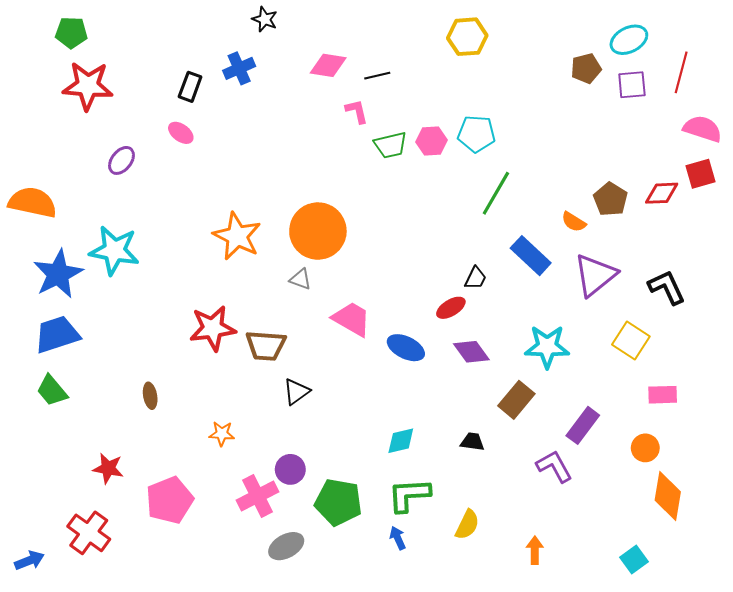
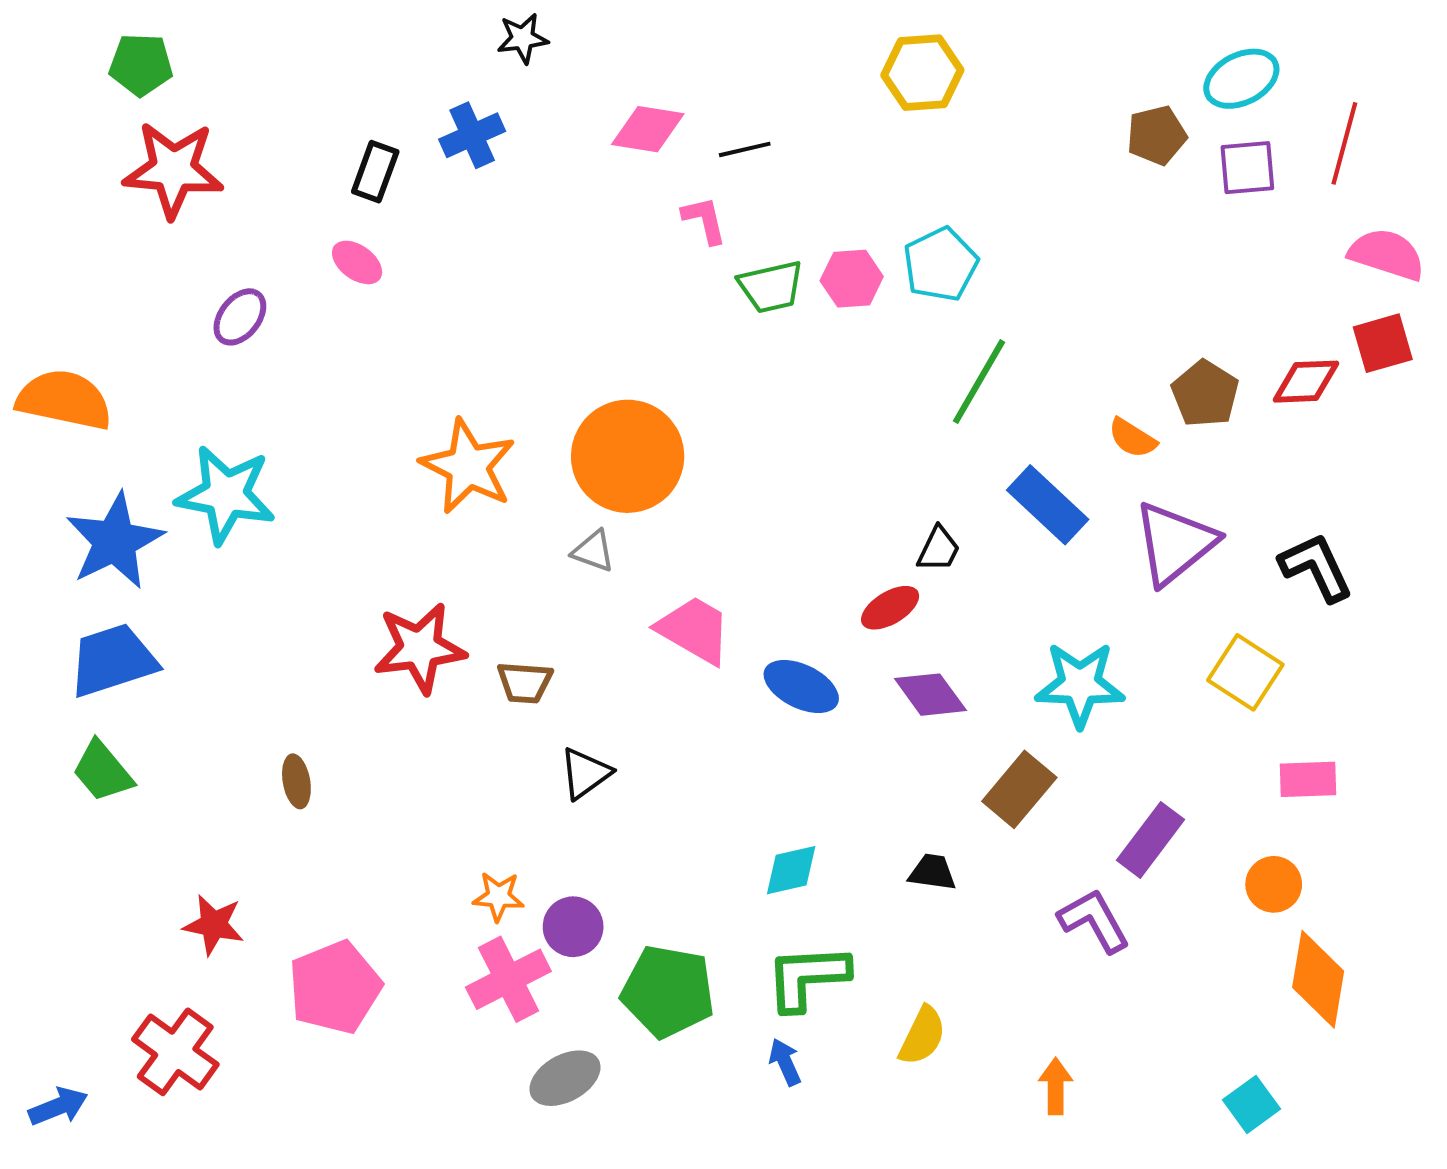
black star: (265, 19) -> (523, 38), turned -30
cyan pentagon: (476, 134) -> (941, 264), turned -30
brown trapezoid: (266, 346) -> (525, 682), size x0.7
orange star: (222, 434) -> (498, 896), moved

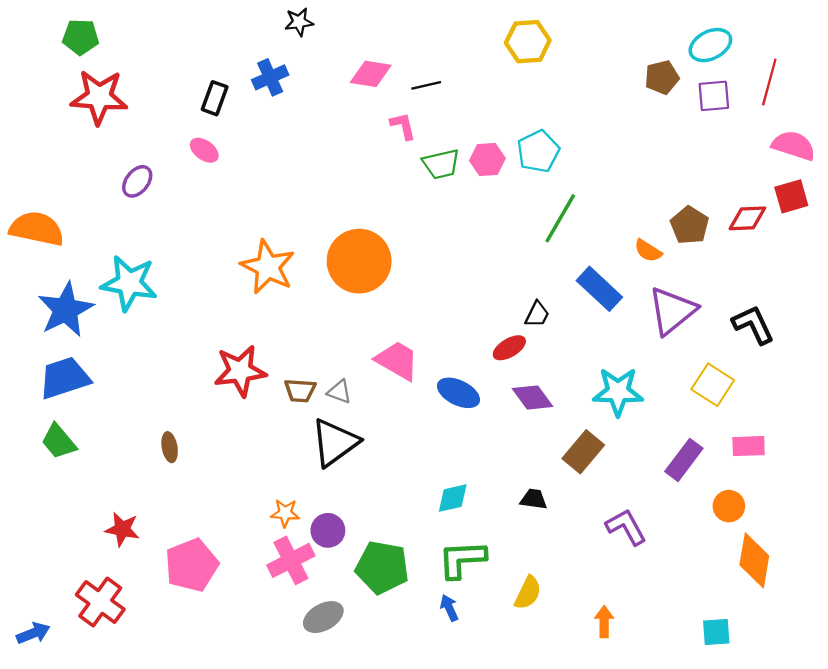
gray triangle: (593, 551) -> (339, 392), moved
black triangle: (585, 773) -> (335, 443), size x1.6
purple rectangle: (1151, 840) -> (684, 460), moved
cyan square: (1251, 1104) -> (716, 632), turned 32

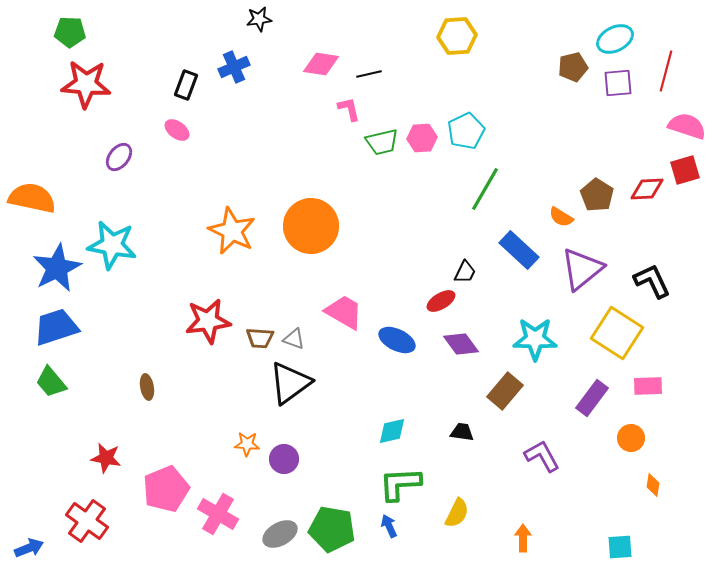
yellow square: (713, 385) -> (617, 333), size x1.4
pink cross: (291, 560) -> (218, 514), moved, turned -33
orange diamond: (754, 560) -> (653, 485), size x0.5
green pentagon: (382, 567) -> (332, 529), moved

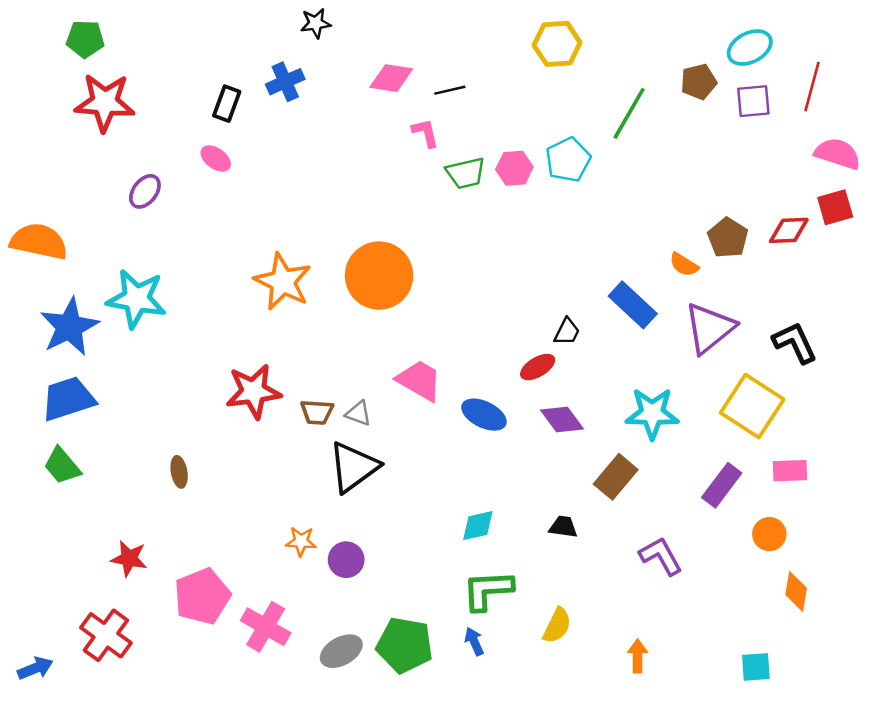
green line: (485, 189) -> (629, 113), moved
orange diamond: (653, 485) -> (796, 591), size x1.4

